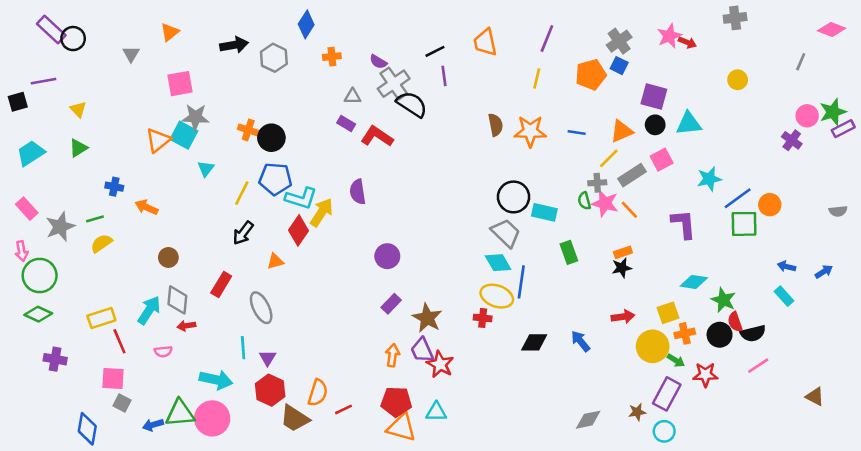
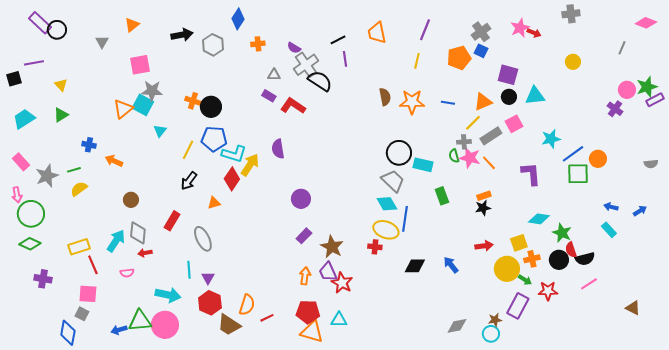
gray square: (122, 403) -> (82, 314), moved
cyan circle: (664, 431) -> (491, 334), moved

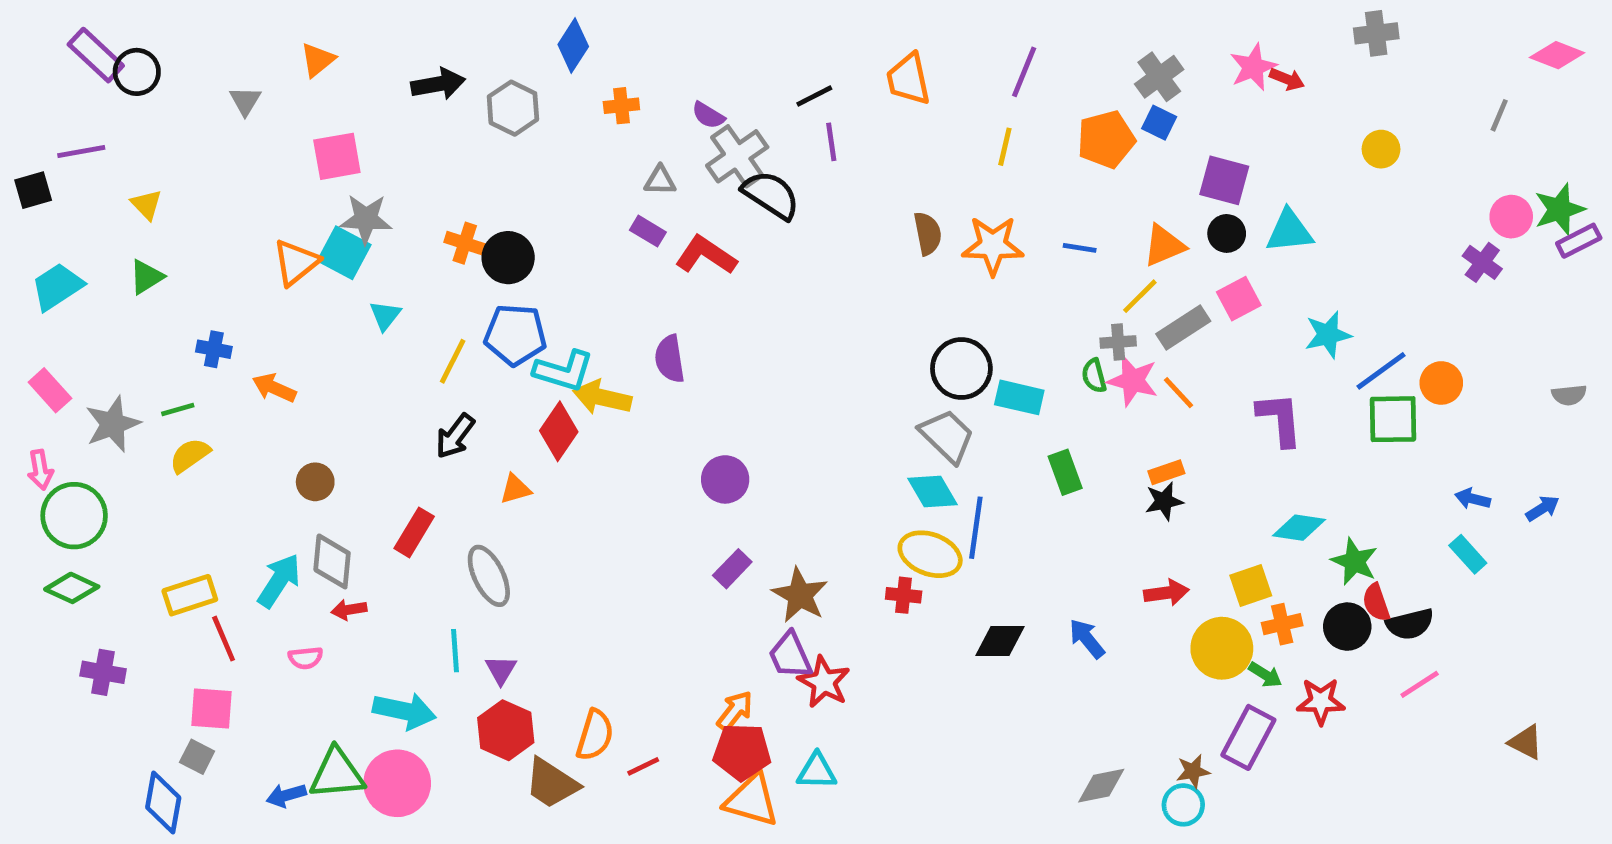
yellow arrow: (250, 165) -> (602, 397), turned -110
orange arrow: (305, 276) -> (735, 711), moved, turned 30

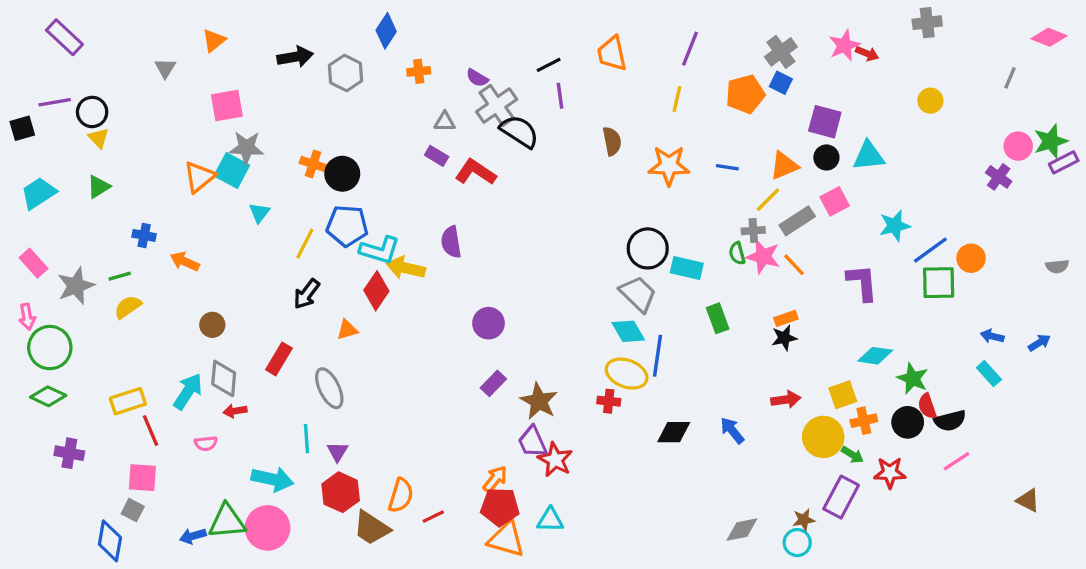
black circle: (137, 72) -> (92, 112), moved
brown semicircle: (928, 233) -> (612, 141), moved

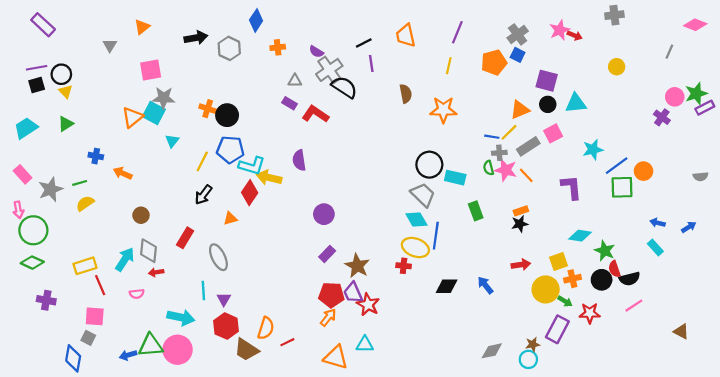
black square: (22, 128) -> (37, 85), moved
blue line: (727, 167) -> (492, 137), moved
red pentagon: (500, 507) -> (331, 295), moved

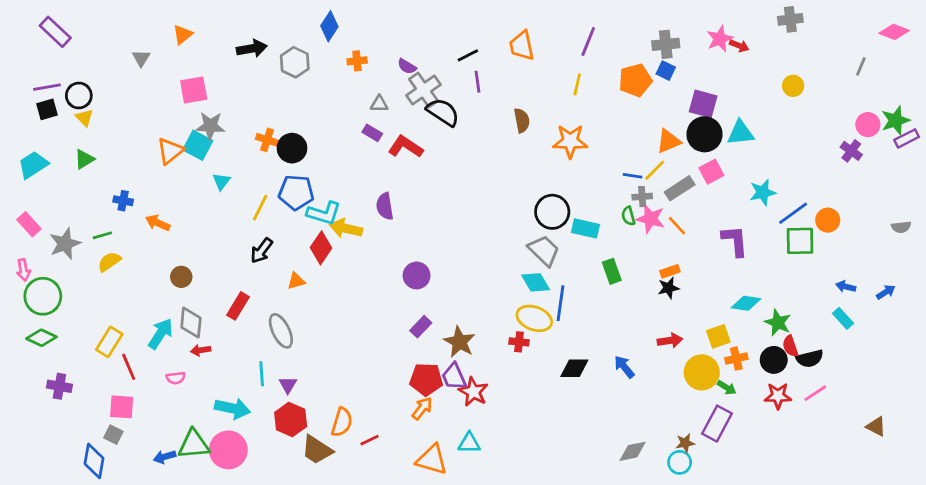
gray cross: (518, 34) -> (666, 44), turned 30
black circle: (548, 104) -> (705, 134), size x1.6
yellow rectangle: (85, 266) -> (109, 342), turned -40
red star: (590, 313) -> (778, 396), moved

